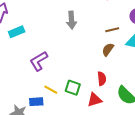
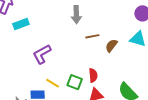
brown line: (112, 30) -> (92, 36), moved
red semicircle: (102, 79) -> (93, 75), moved

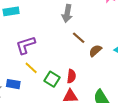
brown line: (92, 36) -> (79, 38), turned 40
yellow line: (53, 83) -> (31, 68), moved

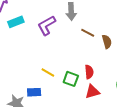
purple L-shape: (26, 45) -> (47, 25), moved
brown semicircle: (95, 51) -> (107, 42), turned 128

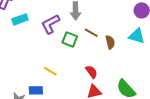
red semicircle: (89, 72) -> (91, 72), turned -32
green square: (71, 79) -> (70, 39), moved

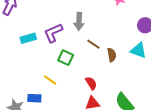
cyan rectangle: (20, 19) -> (28, 38), moved
green square: (70, 39) -> (66, 58), moved

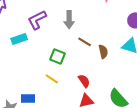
purple L-shape: (53, 33) -> (37, 20), moved
yellow line: (50, 80) -> (52, 79), moved

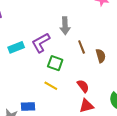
purple L-shape: (37, 20) -> (41, 43), moved
brown line: (85, 42) -> (82, 47), turned 40

